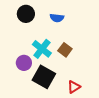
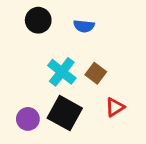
purple circle: (24, 63) -> (28, 119), moved
red triangle: (74, 87) -> (115, 107), moved

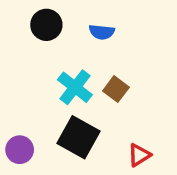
red triangle: (115, 107) -> (139, 155), moved
purple circle: (28, 119) -> (20, 150), moved

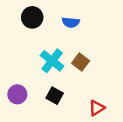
black square: (79, 137) -> (55, 96), size x0.6
purple circle: (20, 150) -> (17, 94), moved

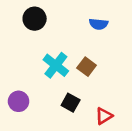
blue semicircle: (71, 22) -> (99, 24), moved
black square: (55, 96) -> (71, 103), moved

